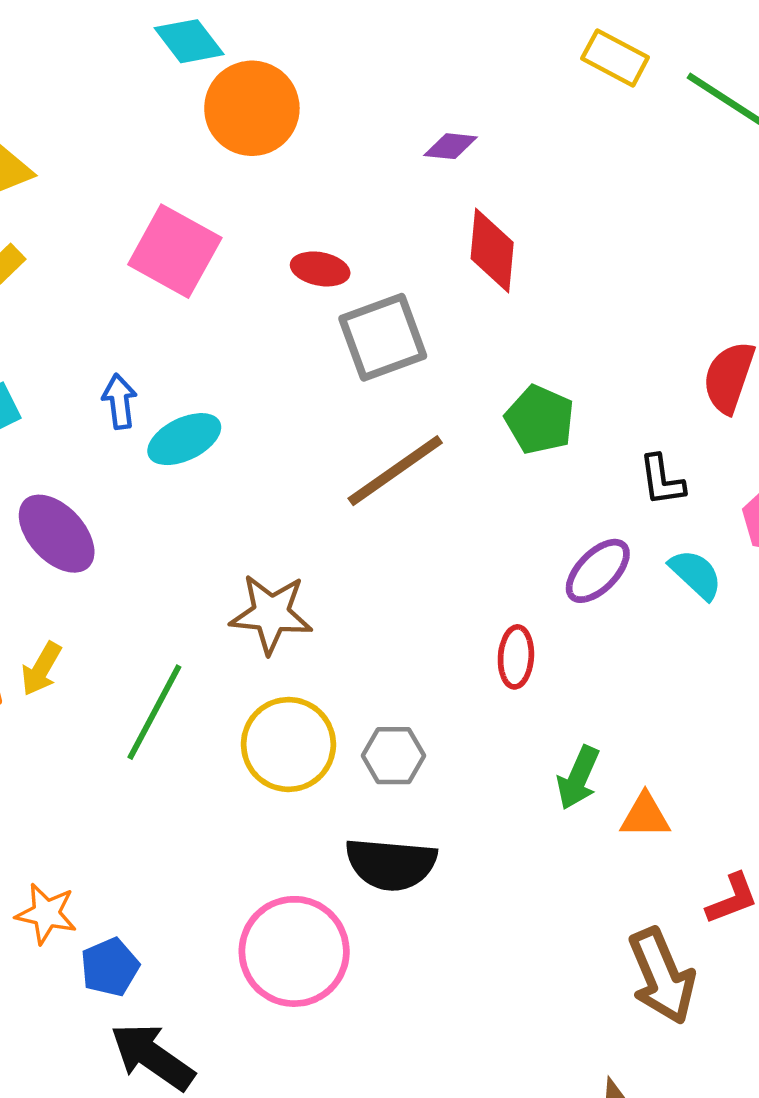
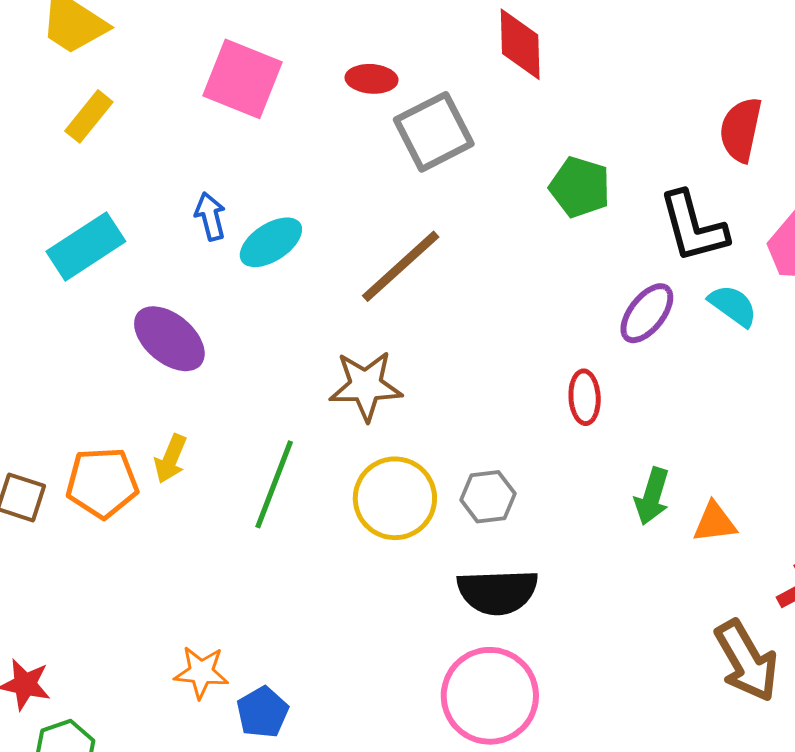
brown line: (395, 471) -> (401, 266), moved
black L-shape: (662, 480) -> (693, 227), size x1.6
pink circle: (294, 951) -> (490, 696), moved

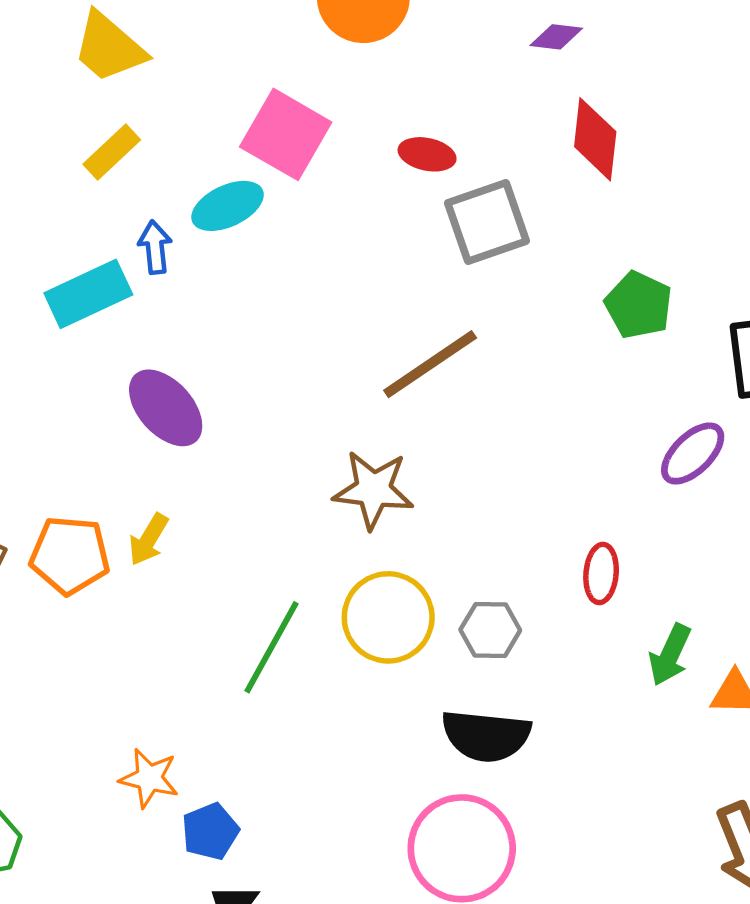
blue arrow: (210, 216) -> (155, 247), moved
cyan ellipse: (271, 242) -> (228, 206), moved
red ellipse: (585, 397) -> (601, 573), moved
green line: (274, 484) -> (271, 647), moved

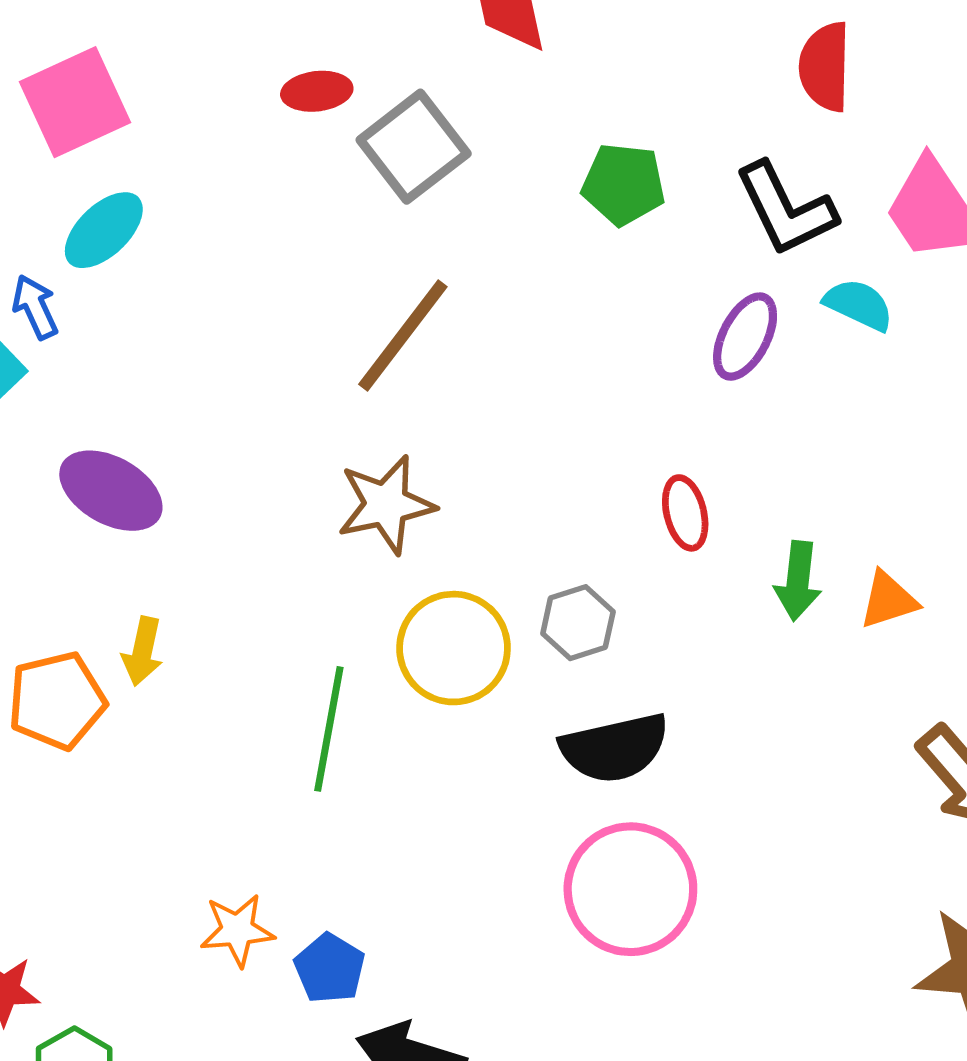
pink square: (286, 134) -> (75, 102), moved, turned -36

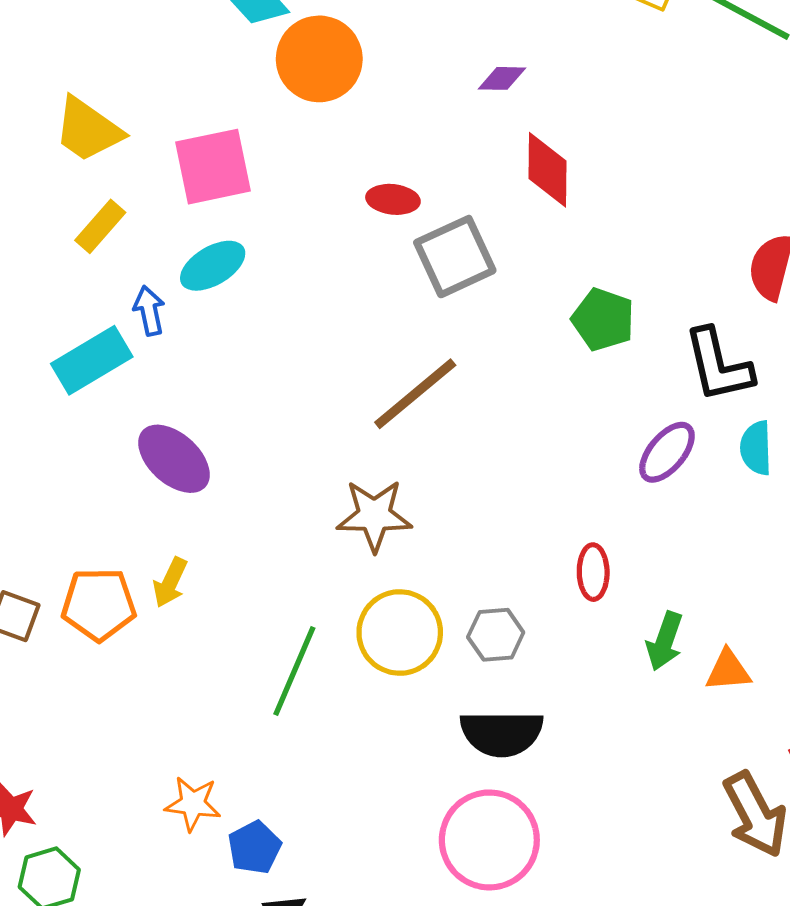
cyan semicircle: (859, 305) -> (756, 448), turned -130

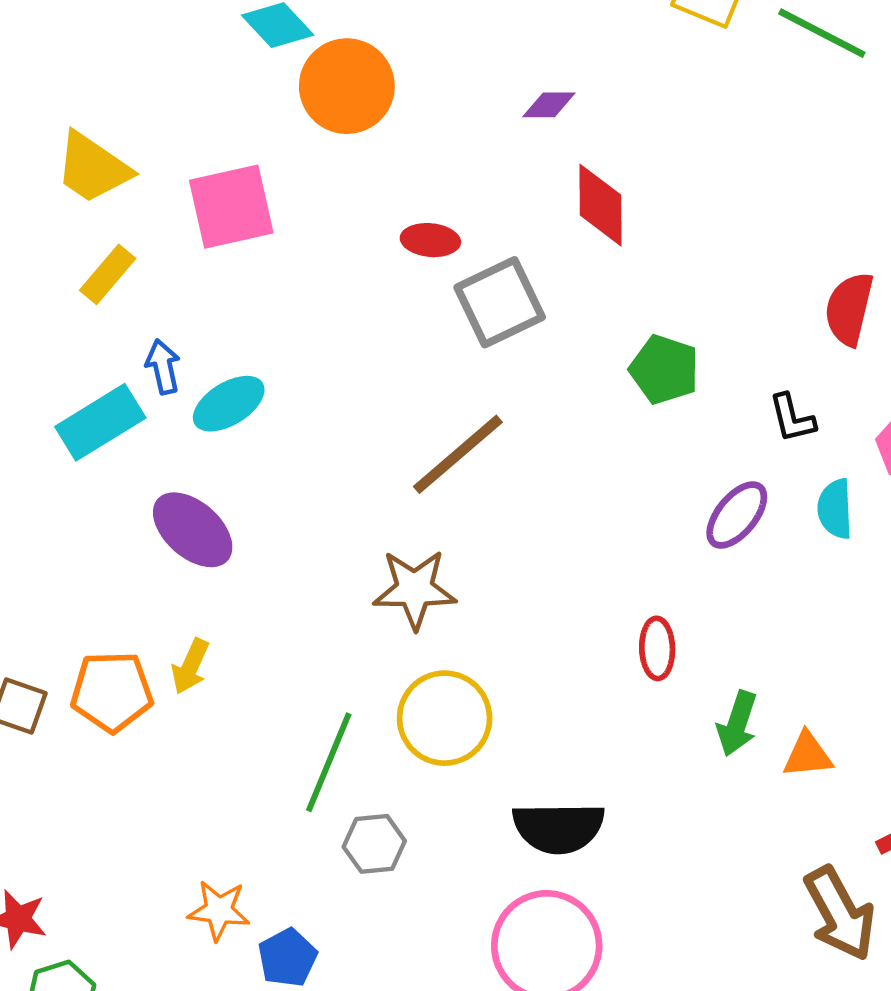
cyan ellipse: (213, 266) -> (229, 404), moved
black L-shape: (718, 365) -> (792, 418), size x0.6
gray hexagon: (496, 635) -> (374, 844), moved

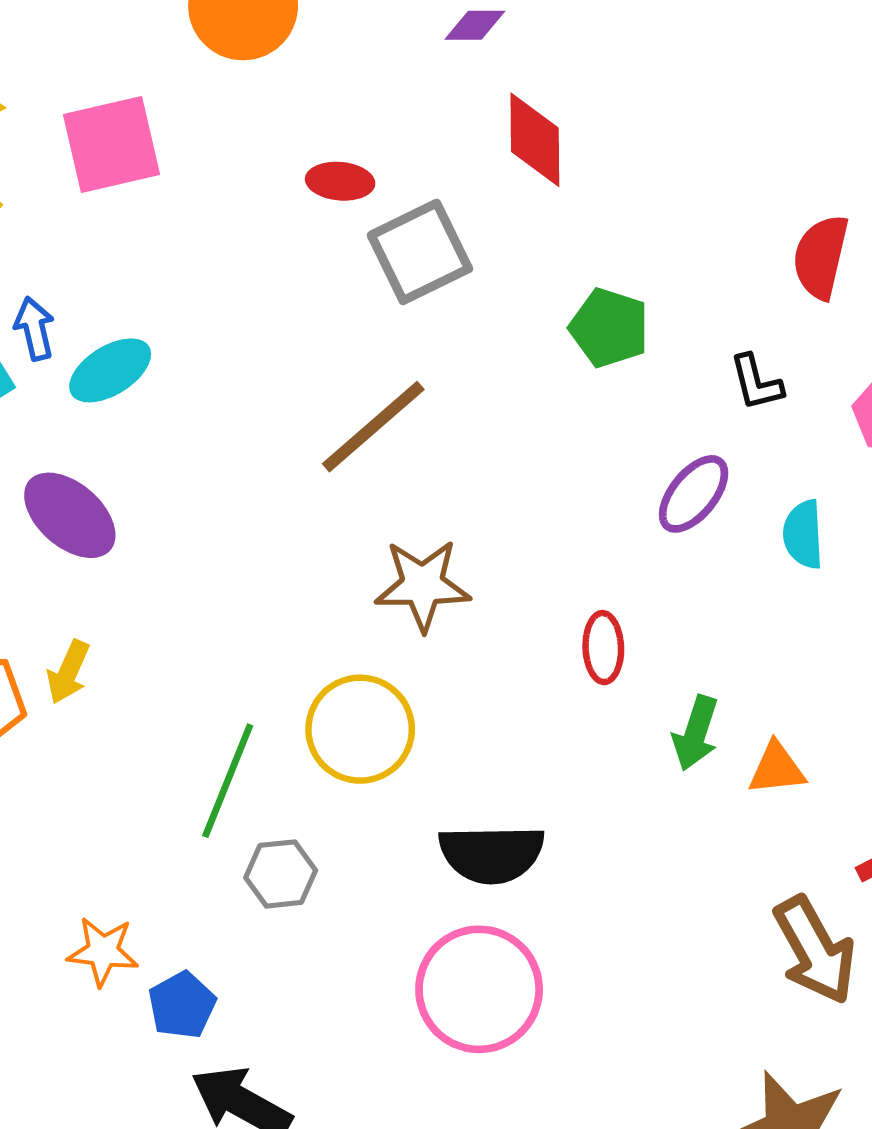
cyan semicircle: (835, 509) -> (803, 534), moved
brown star: (415, 589) -> (423, 585), moved

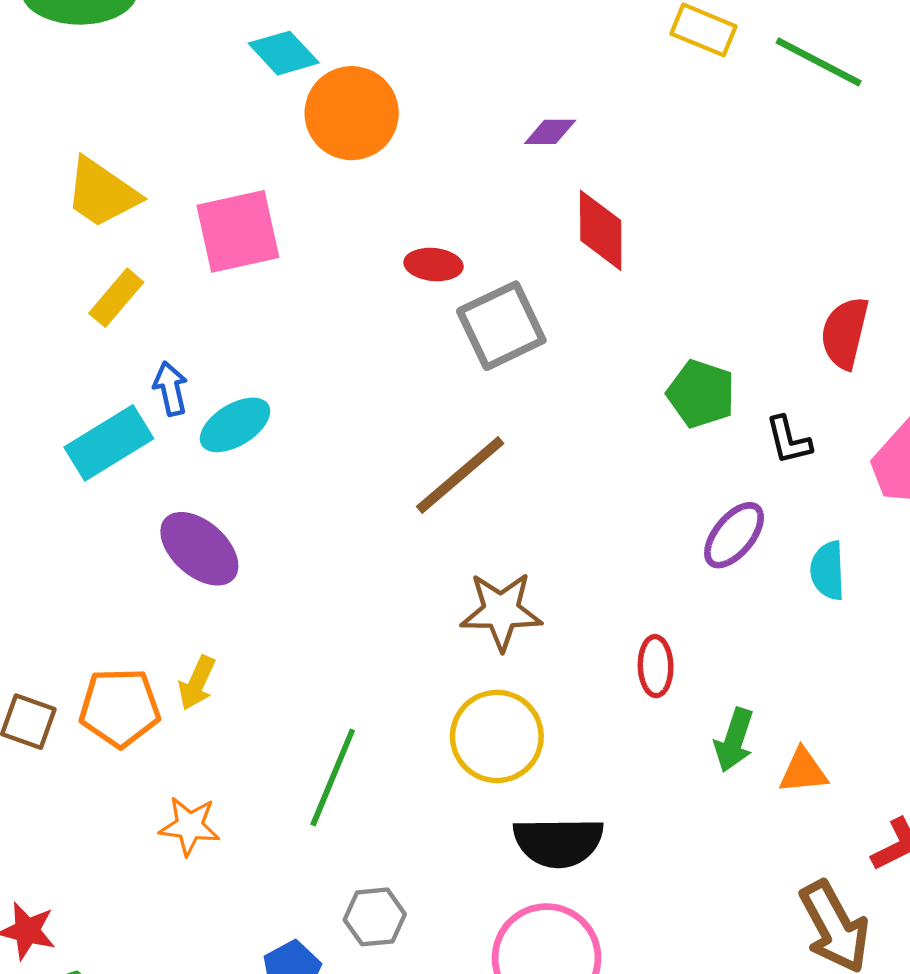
green pentagon: (609, 328) -> (701, 394), moved
yellow circle: (360, 729) -> (497, 736), moved
gray hexagon: (281, 874) -> (375, 917), moved
orange star: (103, 951) -> (190, 826), moved

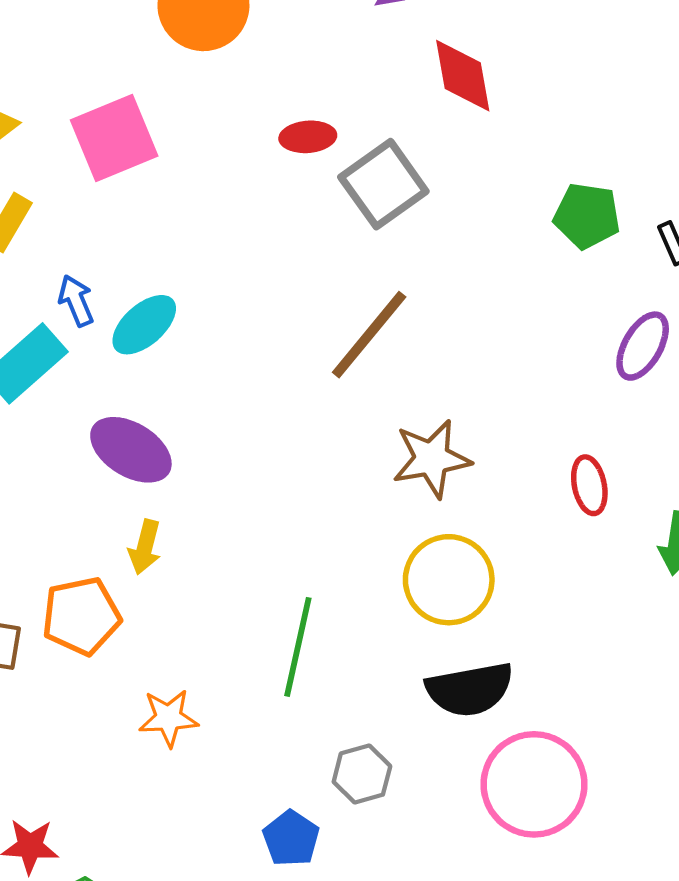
yellow arrow: (197, 683) -> (145, 547), moved
black semicircle: (558, 842) -> (470, 689), moved

